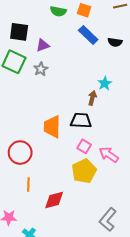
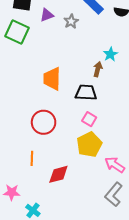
gray star: (41, 69) -> (71, 21), moved
orange trapezoid: (52, 127) -> (52, 79), moved
red circle: (20, 153) -> (44, 122), moved
pink arrow: (109, 155) -> (115, 165), moved

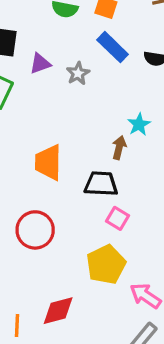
pink square: (89, 119) -> (118, 218), moved
orange line: (32, 158) -> (17, 325), moved

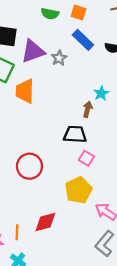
purple triangle: (40, 64) -> (33, 51), size x1.6
orange trapezoid: (48, 162) -> (25, 91), moved

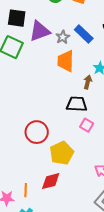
blue rectangle: (83, 40) -> (84, 34), moved
orange trapezoid: (25, 91) -> (66, 61), moved
yellow pentagon: (78, 190) -> (62, 153), moved

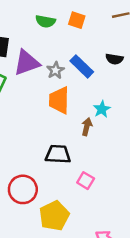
black trapezoid: (77, 104) -> (58, 154), moved

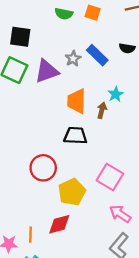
purple triangle: (27, 63) -> (47, 71), moved
orange trapezoid: (59, 100) -> (77, 101), moved
pink square: (86, 181) -> (110, 177), moved, size x1.6

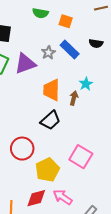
orange square: (93, 13) -> (66, 21), moved
black trapezoid: (75, 136) -> (50, 120), turned 135
pink arrow: (120, 214) -> (63, 197), moved

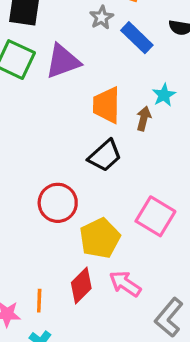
gray star: (48, 53) -> (102, 17), moved
red diamond: (36, 198) -> (81, 285), turned -30

